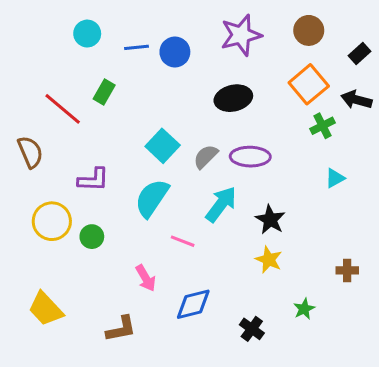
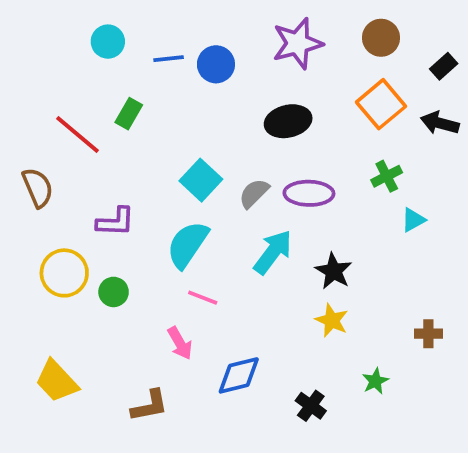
green cross: (323, 126) -> (387, 176), moved
pink line: (183, 241) -> (203, 298), moved

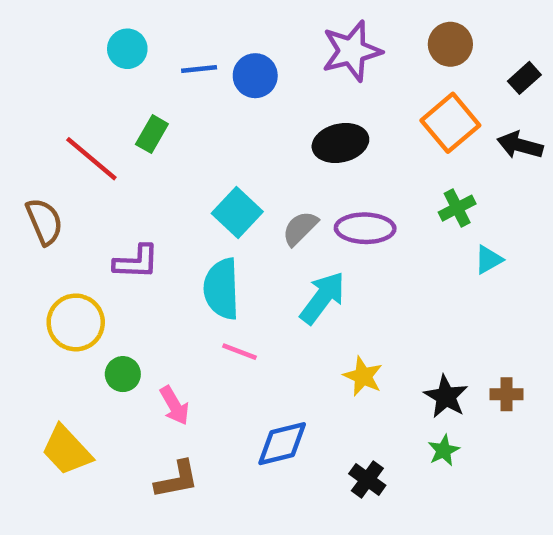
cyan semicircle: (188, 245) -> (222, 289), turned -36
black star: (334, 271) -> (446, 397), moved
green circle: (114, 292) -> (123, 374), moved
yellow star: (332, 320) -> (363, 376), moved
pink arrow: (180, 343) -> (174, 405), moved

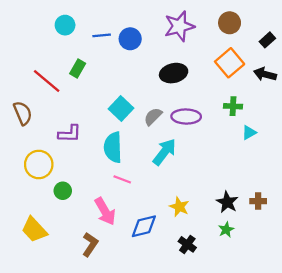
green cross: (457, 208) -> (233, 106), turned 30
yellow star: (363, 376) -> (179, 207), moved
pink arrow: (174, 405) -> (105, 211), moved, size x1.4
brown L-shape: (177, 480) -> (90, 244), turned -45

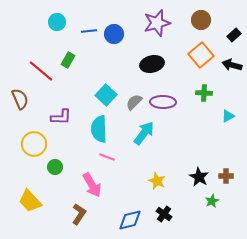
cyan triangle: (249, 133) -> (228, 116), moved
blue diamond: (144, 226) -> (130, 220), moved
green star: (226, 230) -> (212, 201), moved

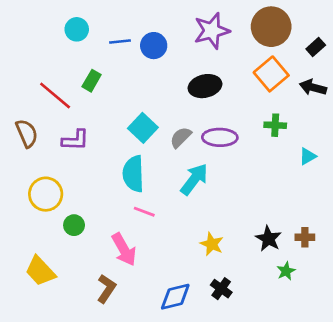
brown circle: (201, 20) -> (271, 27), size x1.5
purple L-shape: (61, 117) -> (75, 140), moved

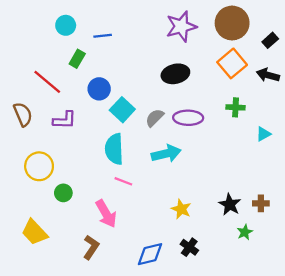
blue circle: (154, 46) -> (99, 89), moved
green rectangle: (92, 81) -> (77, 59), moved
cyan arrow: (194, 179) -> (166, 154), turned 40

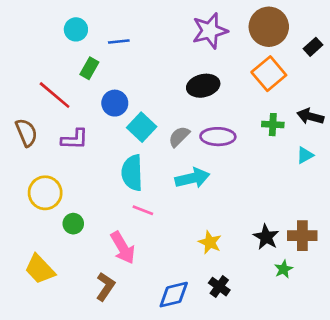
black arrow: (268, 75) -> (310, 116), moved
brown cross: (261, 203) -> (302, 236), size x1.5

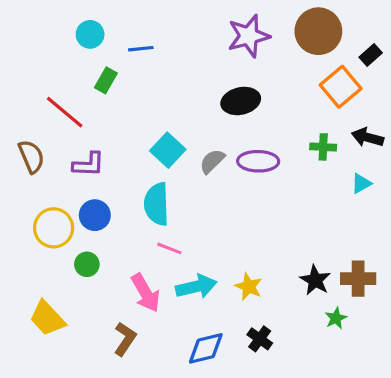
orange square: (269, 74) -> (341, 87), moved
blue circle: (115, 103) -> (95, 215), moved
cyan arrow: (192, 178) -> (196, 287), moved

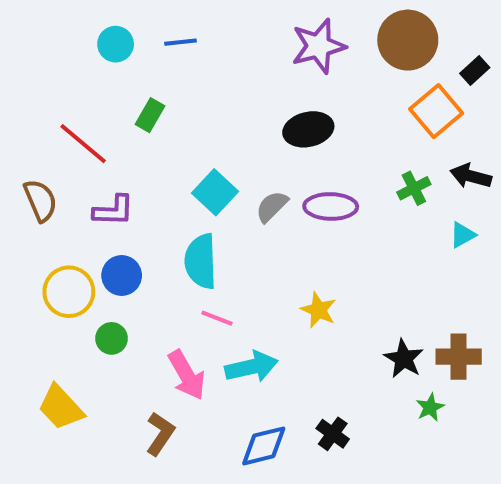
blue line: (141, 49) -> (180, 42), moved
green rectangle: (106, 80) -> (150, 115), moved
green cross: (323, 147) -> (414, 188), turned -30
yellow star: (249, 287) -> (318, 310), moved

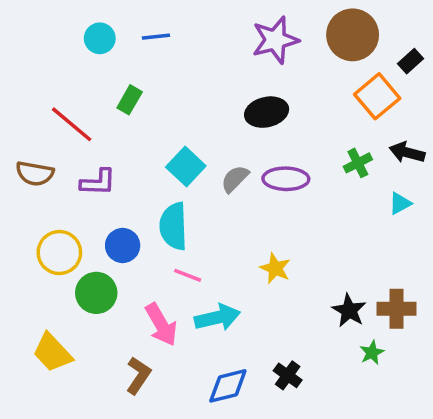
brown semicircle: (40, 200) -> (35, 174), turned 123
blue circle: (122, 275) -> (123, 245), moved
green circle: (111, 338) -> (96, 293), size x1.5

